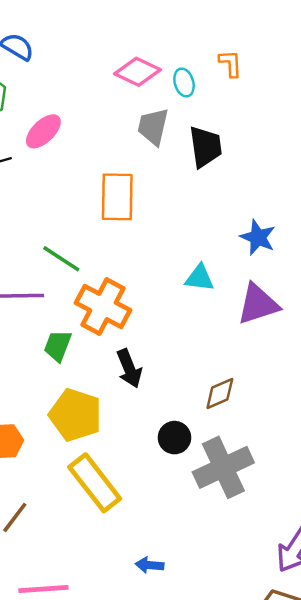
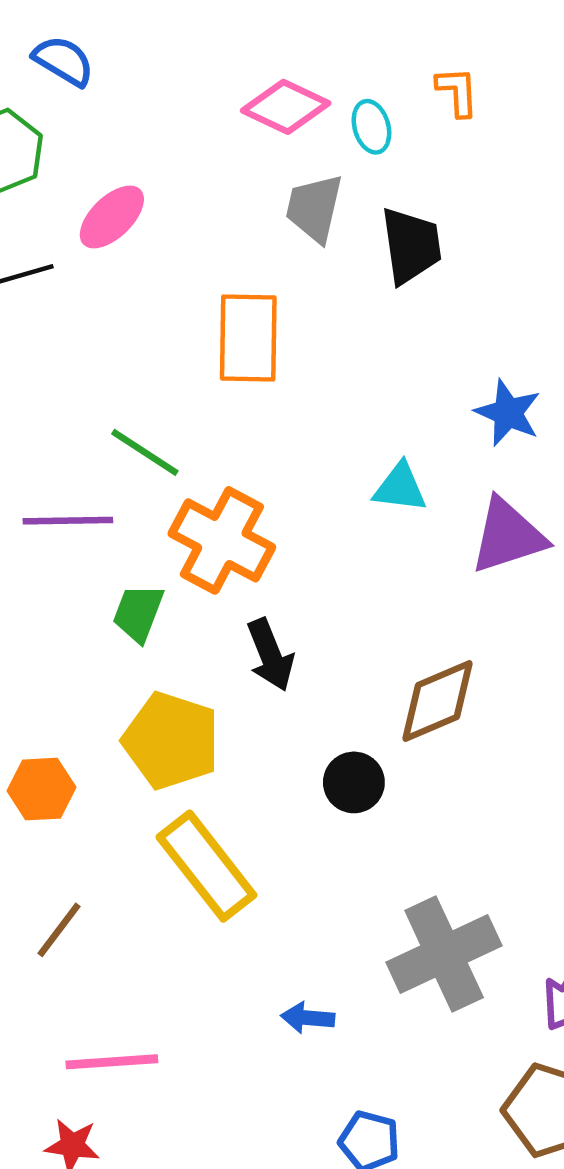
brown diamond: (220, 393) -> (437, 701), size x1.4
gray cross: (223, 467) -> (444, 954), moved

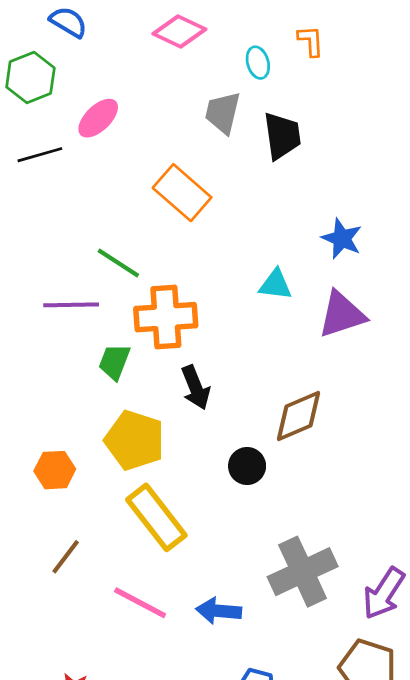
pink diamond: (286, 107) -> (179, 31), moved
orange rectangle: (248, 338) -> (182, 193), turned -50
orange cross: (222, 540) -> (166, 317), turned -32
blue arrow: (308, 1018) -> (219, 611), size x1.4
pink line: (112, 1062) -> (140, 603), moved, turned 32

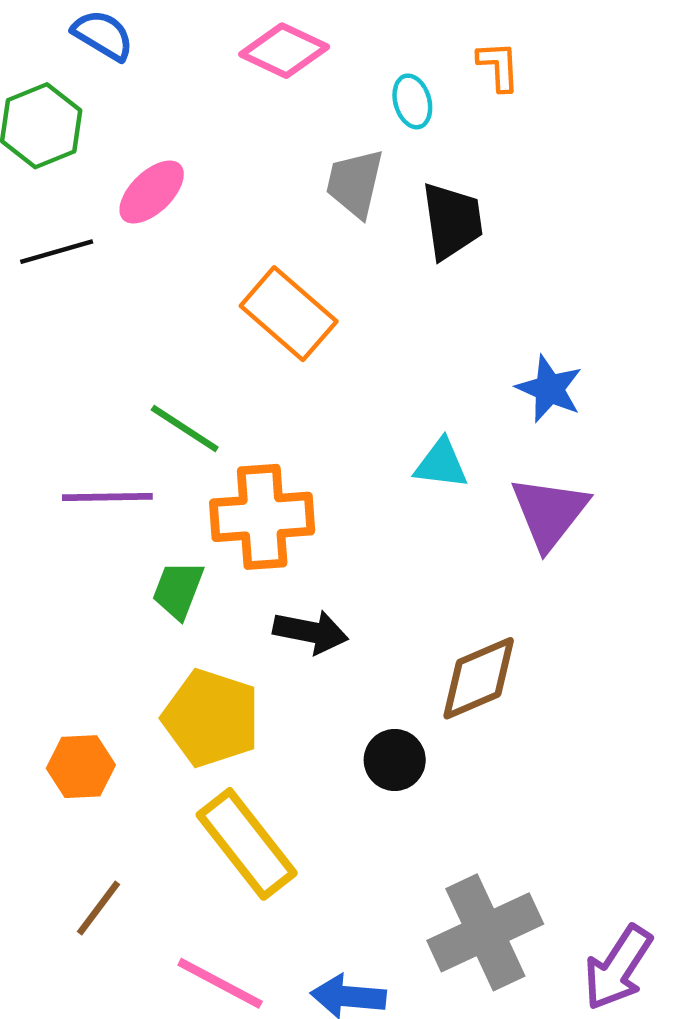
purple triangle: (342, 314) -> (549, 512), turned -34
black arrow: (196, 388) -> (311, 632), turned -57

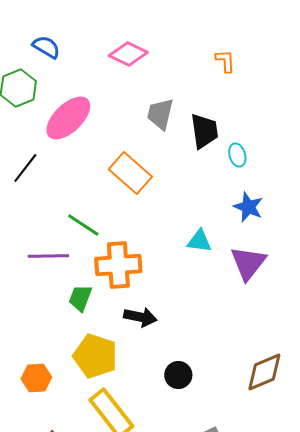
cyan ellipse: (412, 101) -> (237, 155), moved
pink ellipse: (152, 192) -> (68, 118), size x1.5
black line: (57, 252) -> (25, 168), moved, turned -36
brown diamond: (479, 678) -> (264, 372), moved

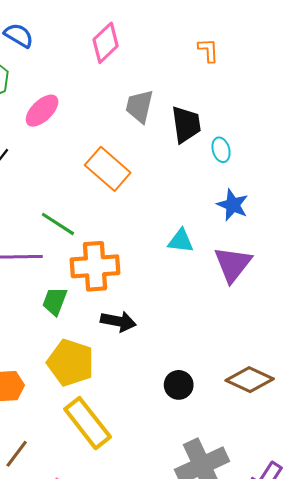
pink diamond: (128, 54) -> (106, 43), turned -69
pink ellipse: (68, 118) -> (42, 111), size x0.7
brown diamond: (264, 372) -> (250, 380), turned 48
black circle: (178, 375) -> (179, 385), moved

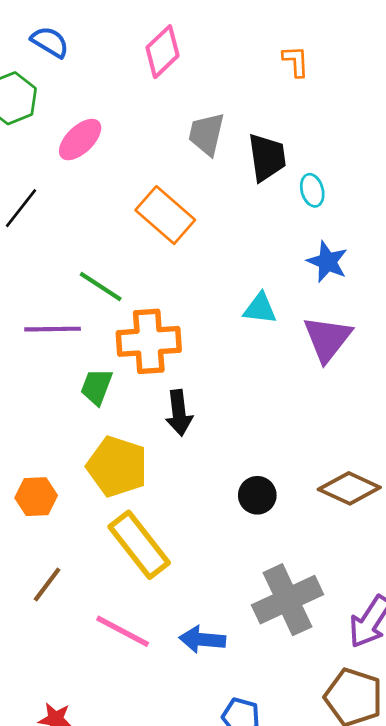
black arrow: (118, 321) -> (179, 413), turned 72

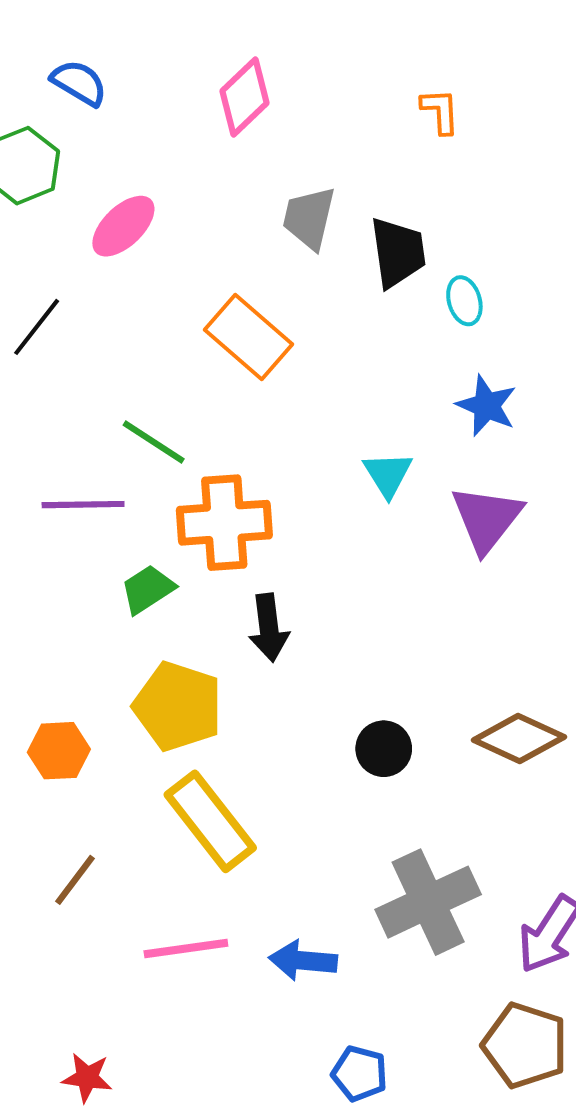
cyan triangle: (260, 308) -> (388, 474), turned 51
green trapezoid: (97, 387) -> (148, 589), turned 36
pink line: (123, 631) -> (186, 948), turned -36

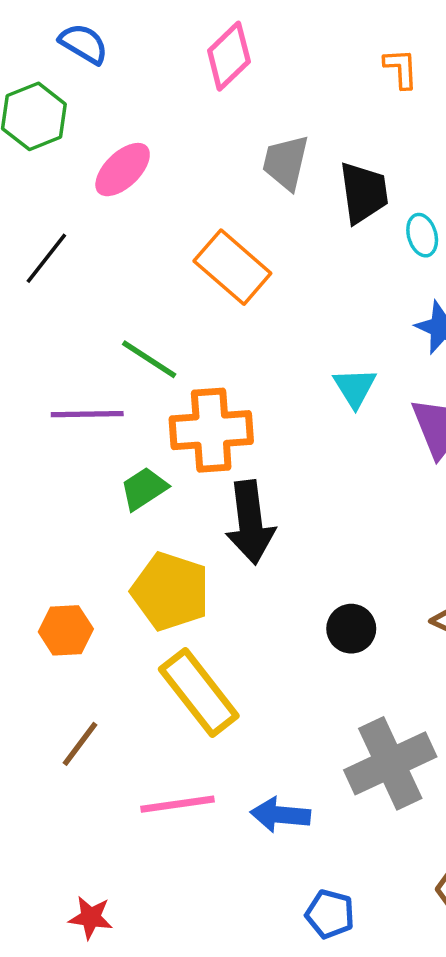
black arrow: (269, 628) -> (250, 522), size x1.4

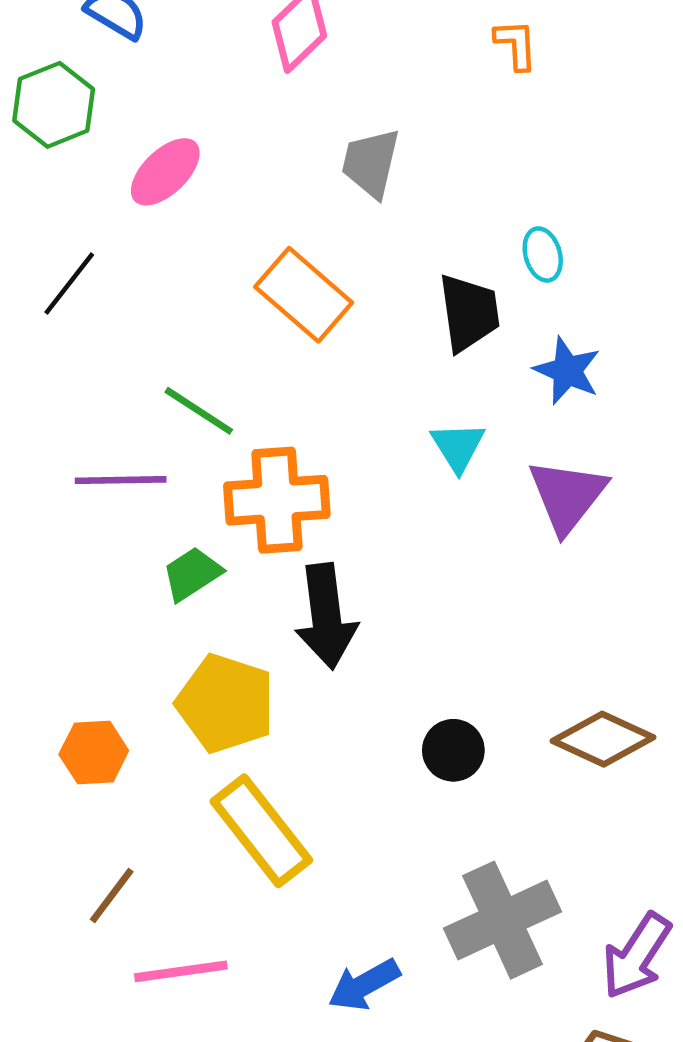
black trapezoid: (364, 193) -> (469, 313), moved
pink line: (178, 804) -> (181, 971), moved
blue arrow: (280, 815) -> (364, 985), turned -34

